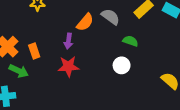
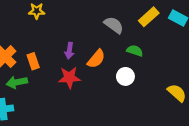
orange semicircle: (85, 22) -> (96, 59), moved
green arrow: (19, 71) -> (17, 82), turned 144

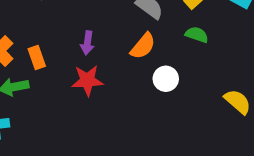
green semicircle: (135, 51) -> (197, 35), moved
orange semicircle: (96, 59) -> (143, 46), moved

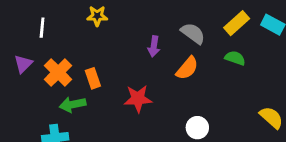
purple arrow: (87, 43) -> (154, 46), moved
white circle: (166, 79) -> (197, 128), moved

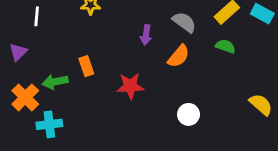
orange cross: (58, 72) -> (25, 97), moved
green arrow: (73, 104) -> (55, 82), moved

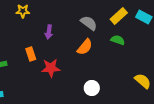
purple arrow: (146, 35) -> (49, 32), moved
orange rectangle: (86, 66) -> (31, 54), moved

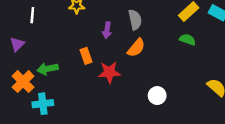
gray semicircle: (89, 23) -> (135, 20), moved, turned 42
orange semicircle: (85, 47) -> (136, 48), moved

